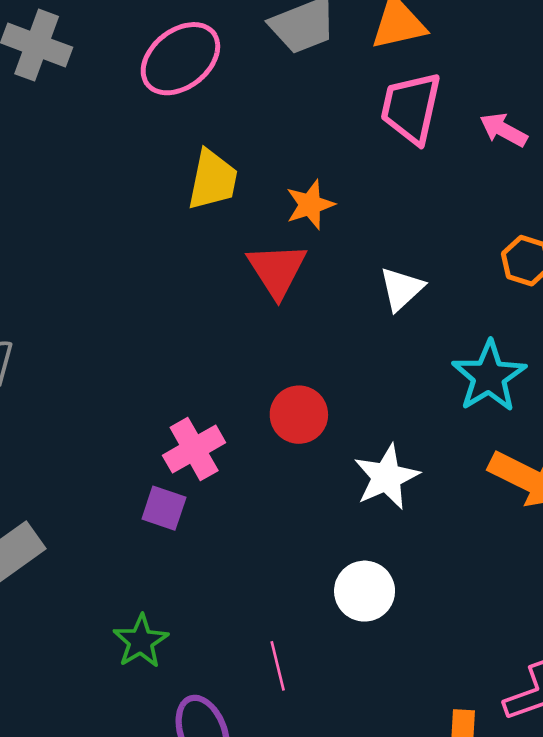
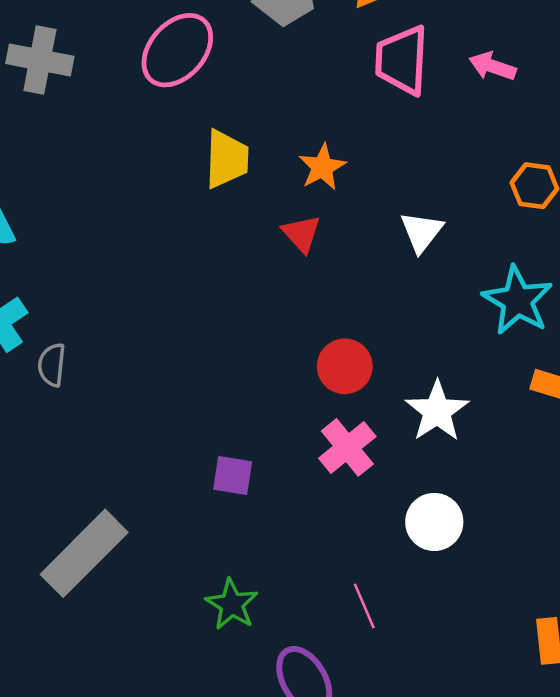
red triangle: (277, 270) -> (301, 234), size x0.7
pink cross: (194, 449) -> (347, 447), moved

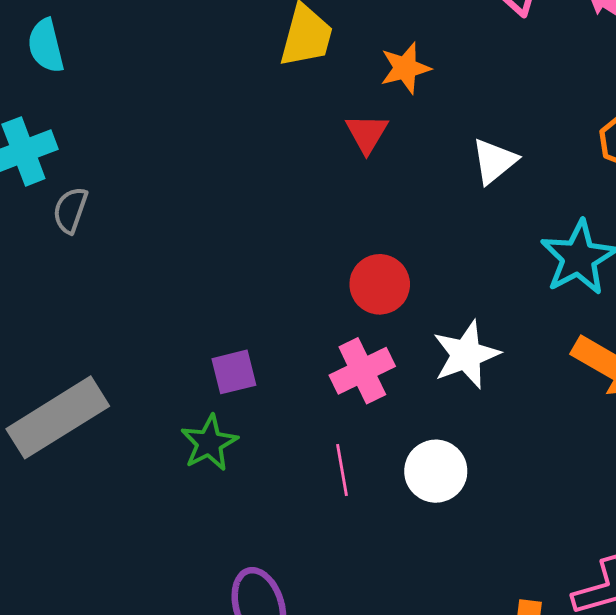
purple square: (233, 475) -> (234, 372), turned -36
green star: (232, 604) -> (209, 443), moved
pink line: (364, 606) -> (342, 470), moved

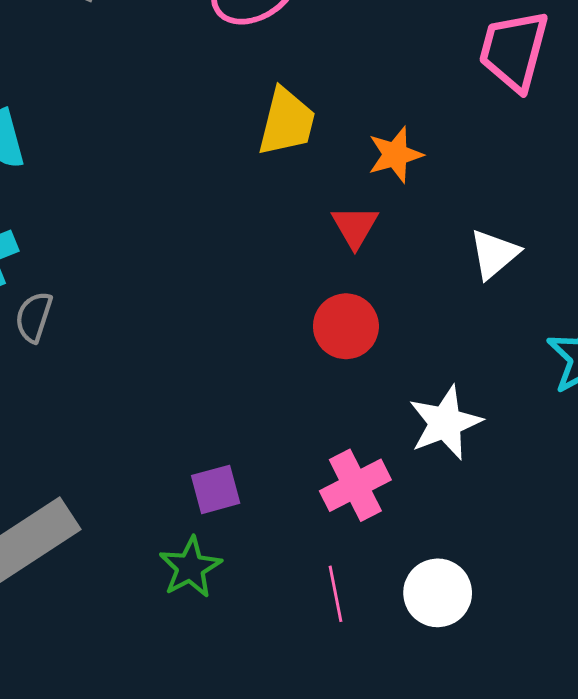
red circle: (380, 284) -> (346, 326), moved
white star: (466, 355) -> (445, 423), moved

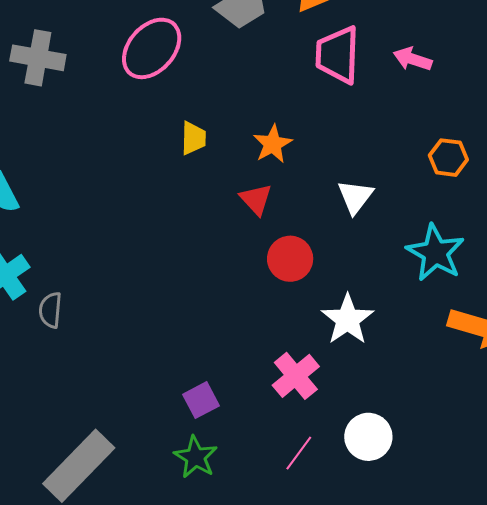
yellow trapezoid: (287, 122) -> (193, 138), size x0.7
red circle: (346, 326) -> (290, 259), moved
pink line: (336, 594) -> (299, 453), turned 60

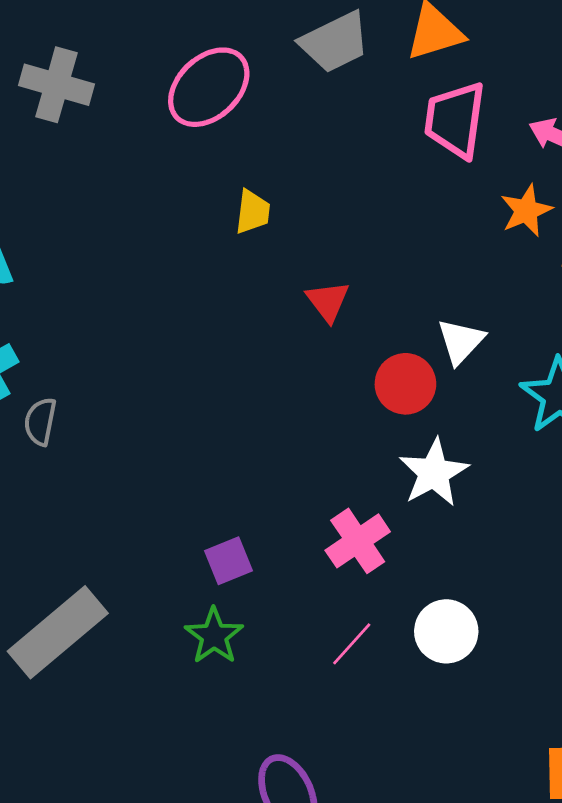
orange star: (273, 144) -> (526, 211), moved
white triangle: (355, 197) -> (461, 341), moved
red circle: (290, 259) -> (405, 384), moved

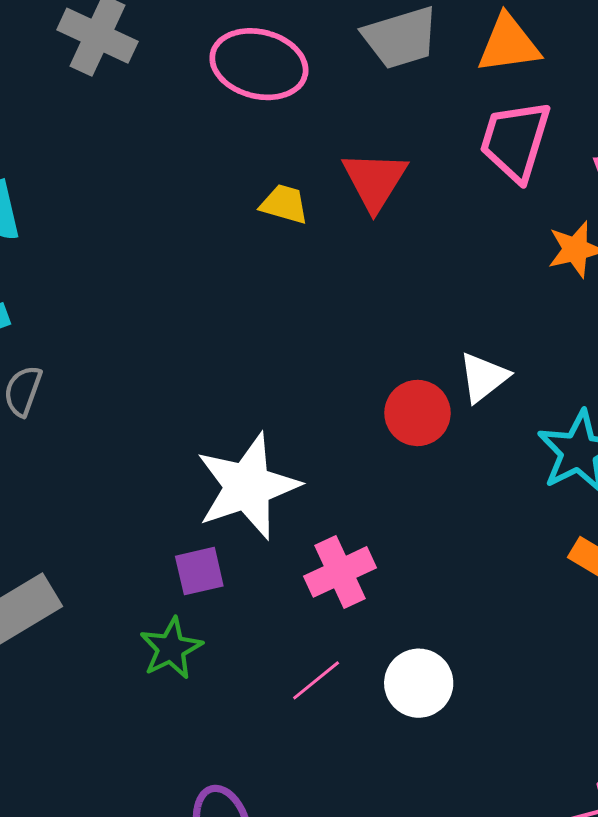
pink ellipse: (209, 87) -> (259, 64), turned 48
yellow trapezoid: (253, 212) -> (284, 204), turned -90
red triangle: (328, 301) -> (375, 181), moved, size x1.4
white star: (434, 473) -> (248, 486), moved, size x1.4

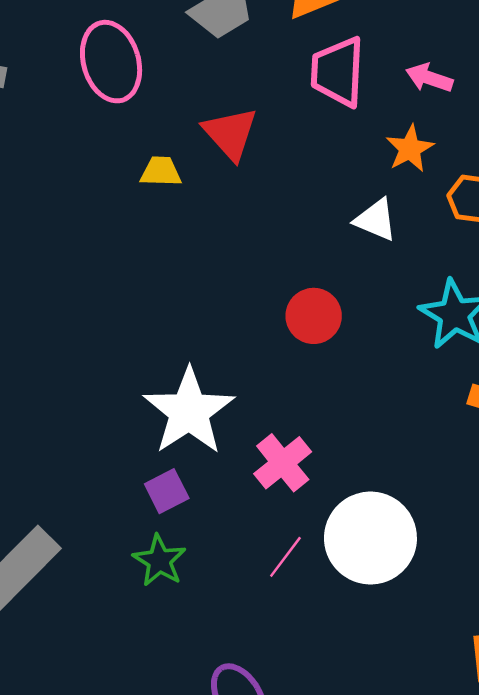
pink ellipse: (259, 64) -> (111, 62), turned 74
white triangle: (483, 377) -> (376, 220), moved, turned -45
white circle: (419, 683) -> (370, 538), size x1.6

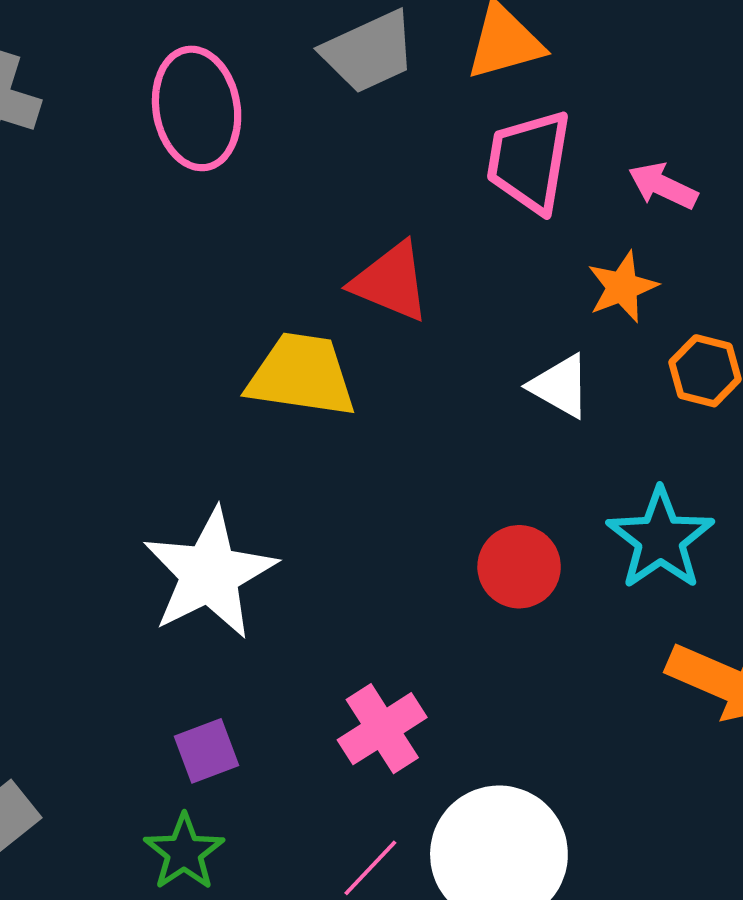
red triangle: (230, 133) -> (391, 282), moved, turned -32
yellow trapezoid: (161, 172) -> (301, 375), moved, size x1.8
red circle: (314, 316) -> (519, 567), moved
white star: (189, 411) -> (210, 574), moved

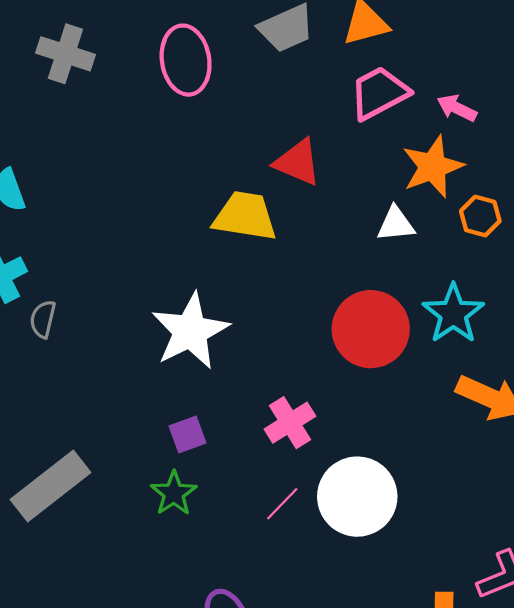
pink trapezoid: (529, 161) -> (379, 93), turned 52
orange star: (622, 287) -> (433, 167), size x1.5
white triangle: (560, 386) -> (396, 224), turned -36
red circle: (519, 567) -> (371, 329), size x1.6

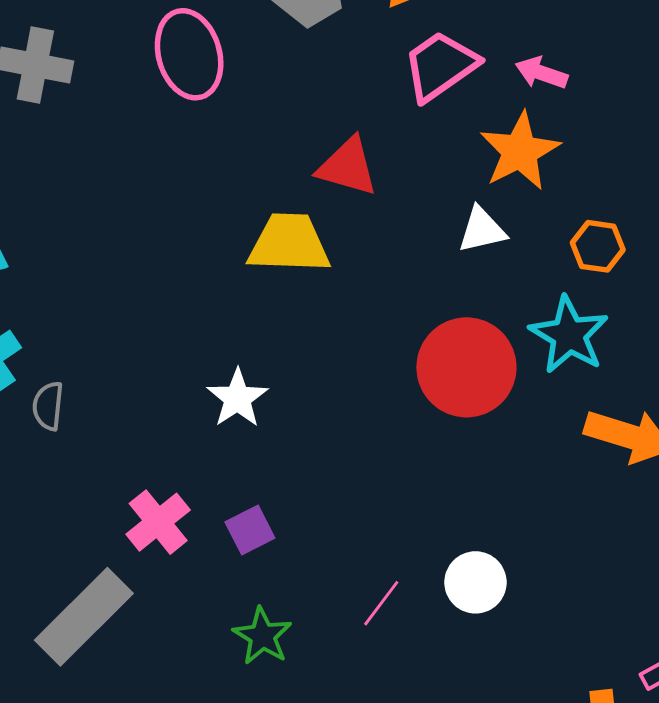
orange hexagon: (480, 216) -> (598, 246), moved
white star: (190, 331) -> (237, 398), size x0.6
pink cross: (290, 423) -> (158, 522), moved
green star: (174, 493) -> (262, 636), moved
white circle: (357, 497) -> (475, 582), size x0.6

